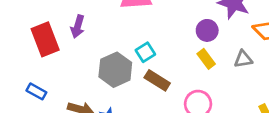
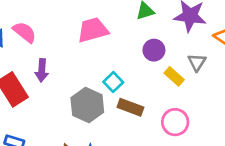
purple circle: (207, 30) -> (154, 50), moved
gray triangle: (243, 59) -> (197, 62), moved, turned -36

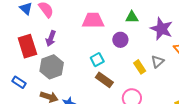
purple circle: (154, 50) -> (120, 40), moved
gray hexagon: (87, 105) -> (52, 67), moved

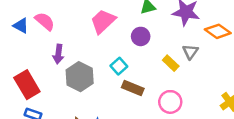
pink trapezoid: (93, 21) -> (103, 21), turned -30
red rectangle: (27, 46) -> (27, 85), moved
gray hexagon: (52, 67) -> (80, 77), moved

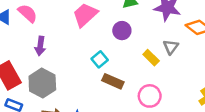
gray hexagon: (80, 77) -> (42, 83), moved

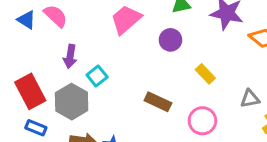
gray triangle: (171, 47) -> (250, 99), moved, turned 42
cyan square: (100, 59) -> (97, 76), moved

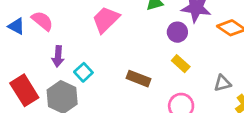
purple circle: (170, 40) -> (177, 32), moved
brown rectangle: (158, 102) -> (138, 79), moved

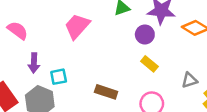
cyan square: (83, 72) -> (59, 77), turned 35
brown rectangle: (138, 79) -> (106, 92), moved

